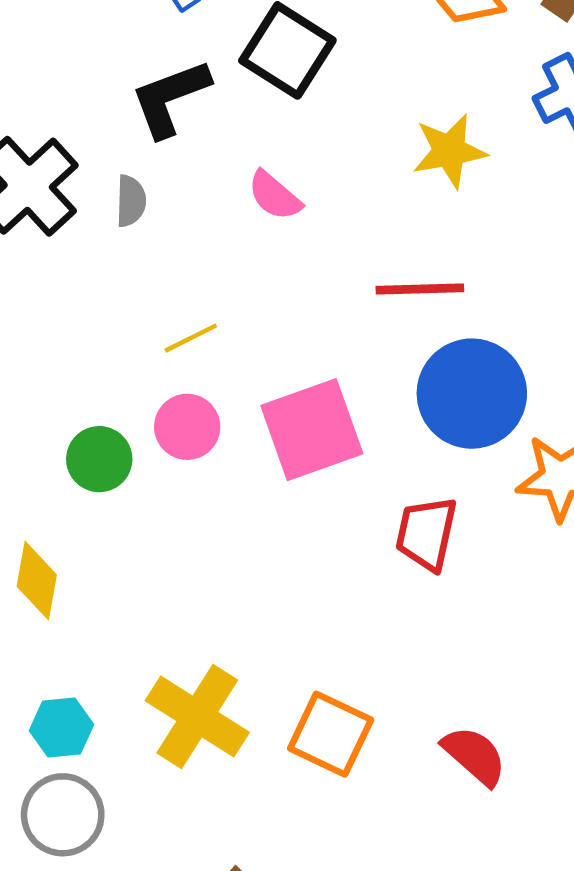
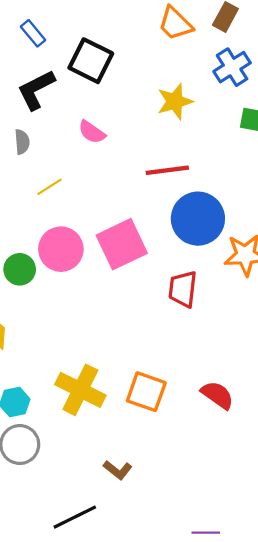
yellow line: (191, 338) -> (50, 187), moved
pink circle: (187, 427) -> (61, 249), size x1.4

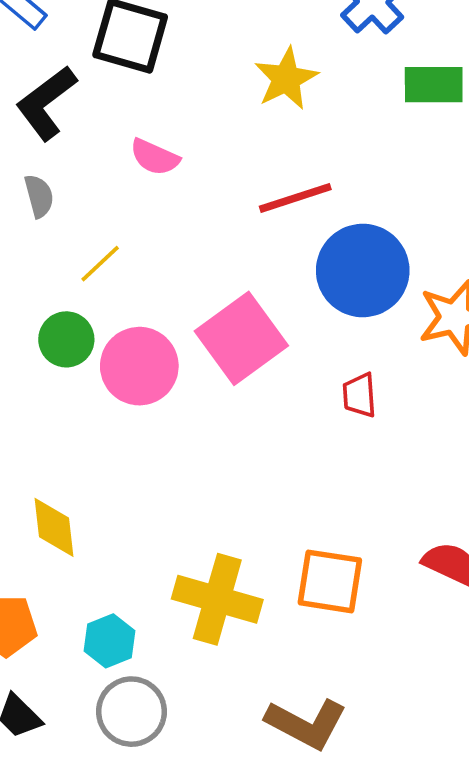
green circle: (20, 269) -> (66, 339), moved
red trapezoid: (183, 289) -> (359, 395), size x0.7
brown L-shape: (118, 470) -> (306, 724), size x1.6

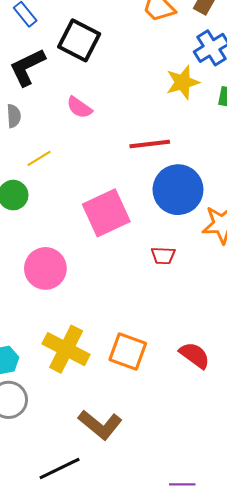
yellow star: (286, 79) -> (183, 82), moved
pink circle: (139, 366) -> (45, 268), moved
red trapezoid: (359, 395) -> (163, 256), turned -95

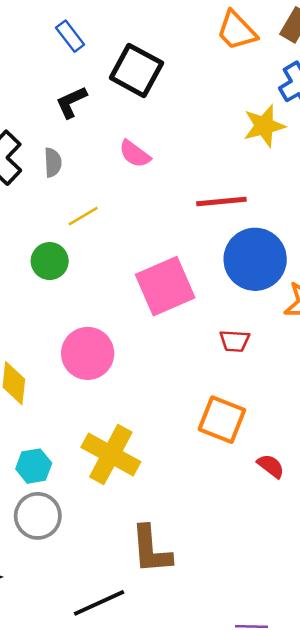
black L-shape: (27, 67) -> (71, 102), size x0.7
orange square: (128, 352) -> (222, 420), moved
red semicircle: (195, 355) -> (271, 466), size x0.7
brown L-shape: (100, 425) -> (151, 550), turned 45

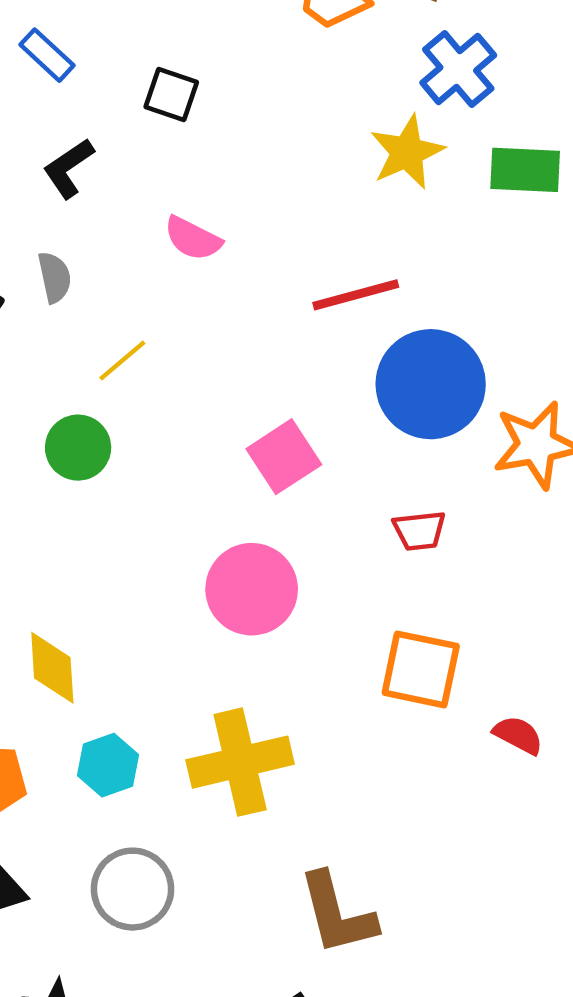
black square: (136, 70) -> (171, 94), size x0.6
pink square: (165, 286) -> (284, 457), size x0.7
pink circle: (88, 353) -> (252, 589), moved
yellow cross: (111, 455) -> (240, 762), turned -32
cyan hexagon: (34, 466) -> (108, 765), moved

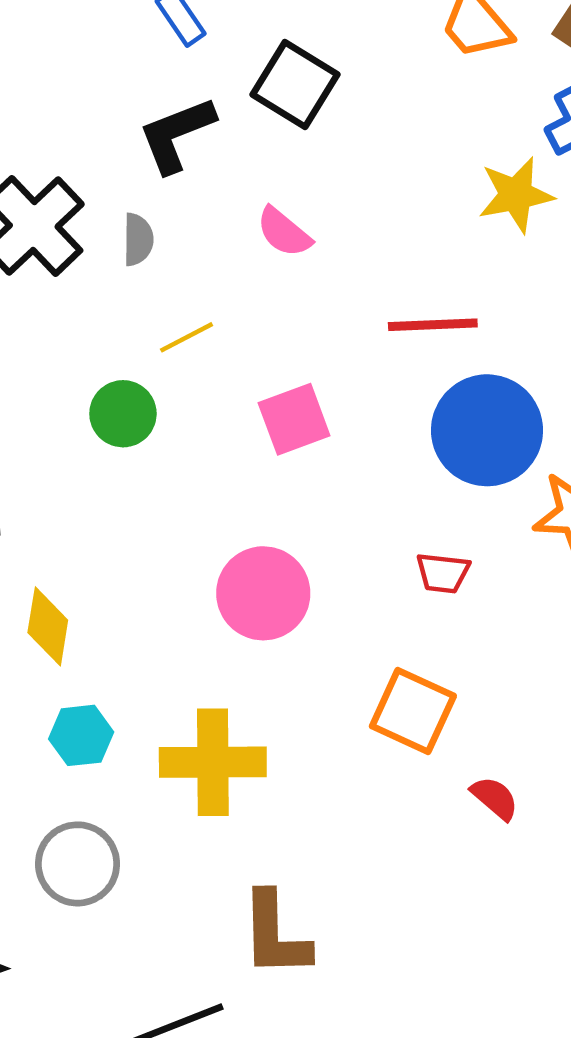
black square: (171, 94) -> (295, 84), size x1.5
black L-shape: (69, 168) -> (177, 134), size x1.4
pink square: (284, 457) -> (294, 419), moved

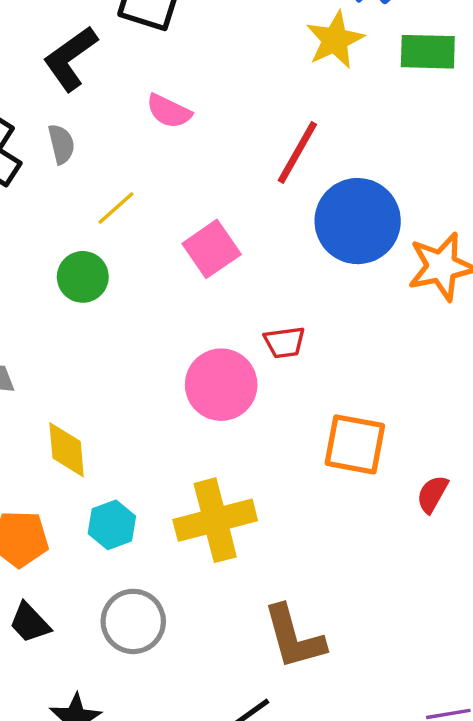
red line: (433, 325) -> (297, 152), turned -44
red trapezoid: (443, 573) -> (285, 342), moved
red semicircle: (495, 798) -> (432, 494), turned -87

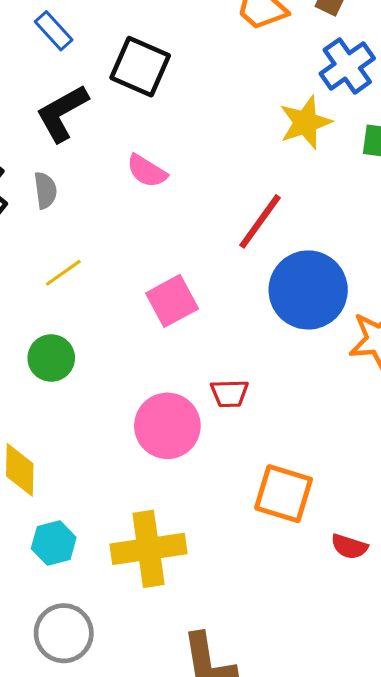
yellow line: (116, 208) -> (63, 273), moved
green circle: (83, 277) -> (51, 358), moved
red semicircle: (432, 494) -> (349, 547), turned -108

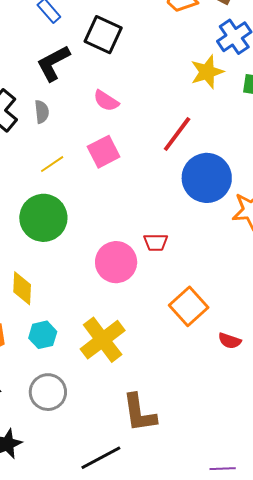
pink square: (172, 301) -> (104, 152), moved
green circle: (51, 358) -> (43, 218), size x1.6
orange square: (284, 494) -> (189, 306), turned 30
yellow cross: (148, 549) -> (103, 340), turned -30

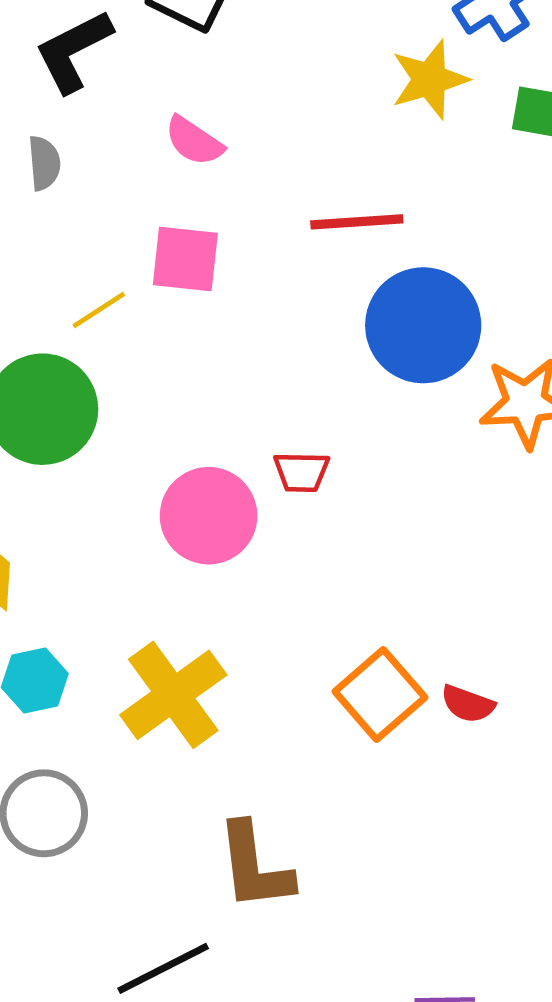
red line: (177, 134) -> (357, 222), turned 48
pink square: (104, 152) -> (185, 259), turned 32
yellow line: (52, 164) -> (99, 310), moved
orange square: (189, 306) -> (380, 694), moved

